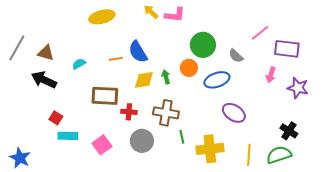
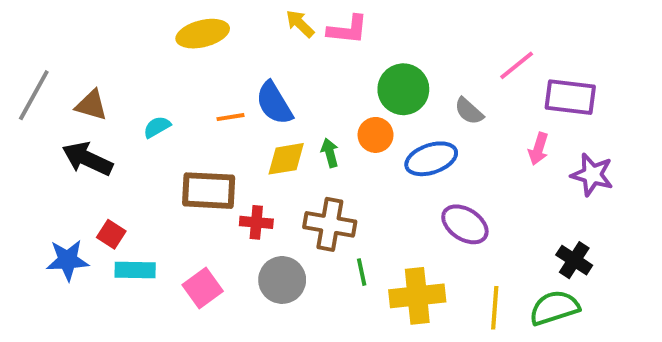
blue star: (20, 158) -> (68, 260), moved, turned -30

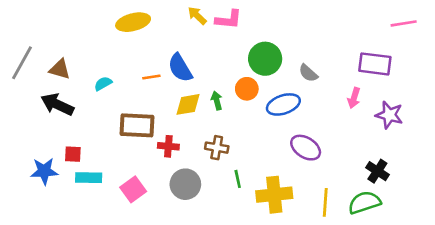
pink line: (517, 65) -> (404, 23), moved, turned 30
brown cross: (330, 224) -> (217, 148), size x0.7
red square: (111, 234) -> (73, 154), turned -30

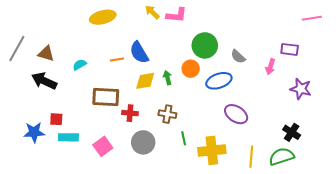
purple rectangle: (375, 64) -> (290, 49), size x0.7
pink arrow: (354, 98) -> (270, 67), moved

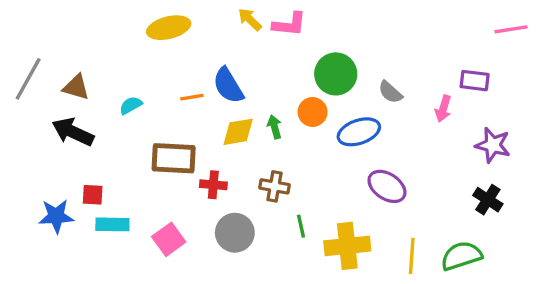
black cross: (292, 132) -> (488, 200), moved

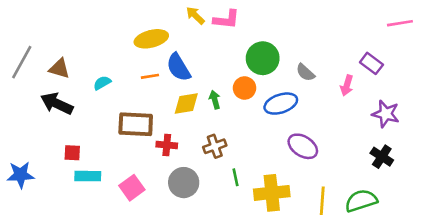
yellow ellipse: (169, 28) -> (151, 39), moved
purple rectangle: (475, 81) -> (371, 63), turned 30
brown cross: (275, 186) -> (215, 146), turned -30
blue star: (56, 216) -> (20, 175), moved

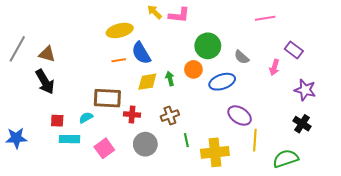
pink line: (400, 23) -> (265, 18), moved
cyan semicircle: (102, 83) -> (86, 118), moved
black arrow: (57, 104) -> (45, 82), turned -145
yellow line: (322, 201) -> (255, 140), moved

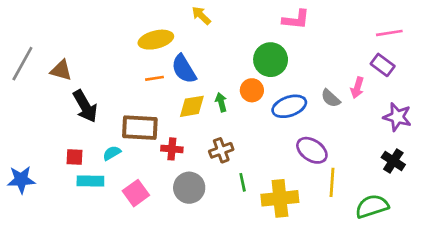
pink L-shape: (179, 15) -> (296, 20), moved
pink line: (265, 18) -> (389, 33), moved
gray semicircle: (242, 57) -> (331, 98), moved
black arrow: (45, 82) -> (85, 106), moved

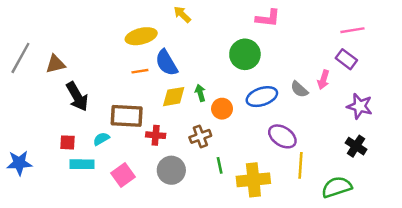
brown triangle: (61, 70) -> (55, 64), turned -30
orange circle: (252, 90) -> (222, 109), moved

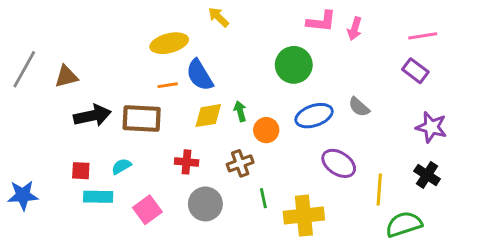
pink arrow: (323, 80) -> (355, 29), moved
black arrow: (77, 97) -> (92, 116), turned -72
brown rectangle: (127, 116) -> (142, 118), moved
yellow line: (300, 165) -> (379, 189), moved

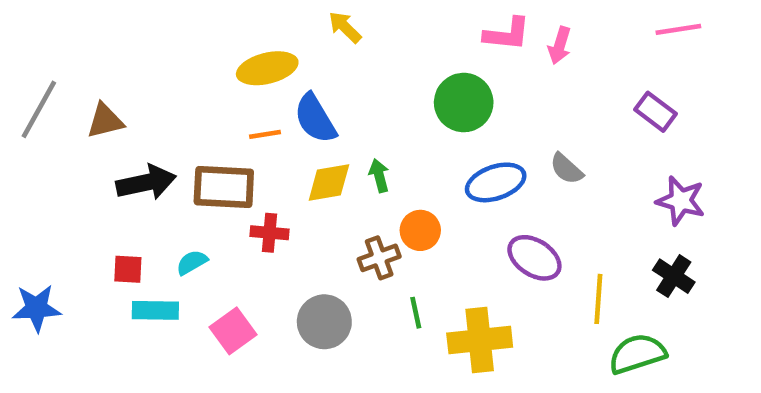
pink line: (423, 36) -> (678, 29), moved
orange circle: (266, 130) -> (420, 230), moved
red cross: (187, 162) -> (270, 233), moved

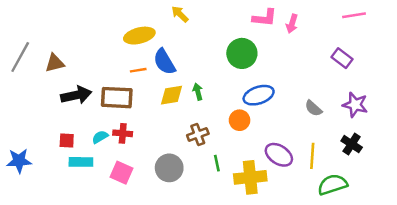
gray semicircle: (566, 169) -> (313, 108), moved
orange circle: (420, 230) -> (240, 120), moved
red cross: (270, 233) -> (123, 133), moved
purple ellipse: (534, 258) -> (279, 155), moved
pink square: (233, 331) -> (121, 173), turned -30

